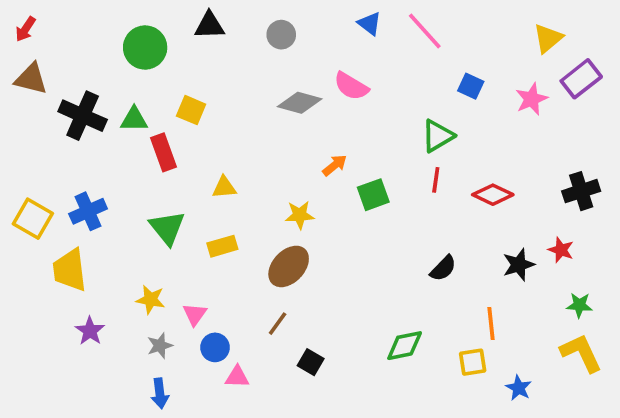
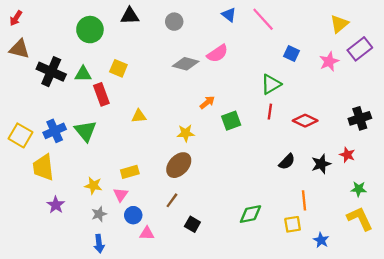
pink semicircle: (351, 86) -> (217, 53), turned -65
green triangle: (167, 228) -> (85, 131), moved
yellow rectangle: (222, 246) -> (130, 172), moved
black semicircle: (443, 268) -> (287, 162), moved

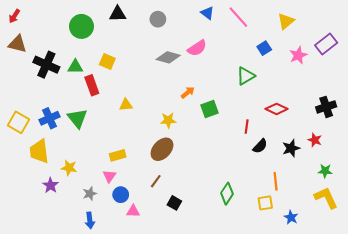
yellow triangle: (339, 24) -> (286, 21), moved
blue square: (291, 53) -> (264, 48), turned 32
red line: (270, 112) -> (247, 127), moved
yellow star: (93, 186) -> (69, 168), moved
green diamond: (250, 214) -> (227, 194), turned -45

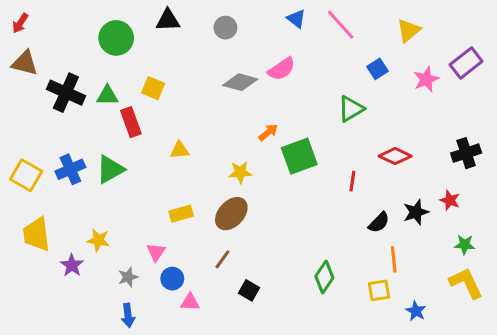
green square: (209, 109) -> (299, 156), size x1.4
green triangle: (77, 118) -> (110, 169), turned 40
black semicircle: (260, 146) -> (379, 222), moved
yellow trapezoid: (39, 151) -> (36, 234), moved
yellow rectangle: (118, 155) -> (181, 214), moved

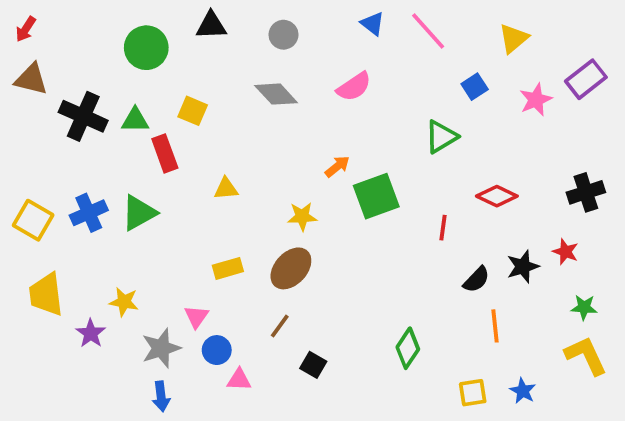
gray diamond: (240, 82) -> (276, 94), moved, turned 32
gray star: (128, 277) -> (161, 348), size x1.5
yellow square: (379, 290) -> (473, 393), moved

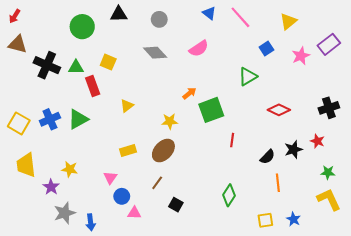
yellow triangle: (226, 189) -> (127, 106), turned -32
red line: (443, 228) -> (232, 140), moved
gray star: (161, 348) -> (65, 213), moved

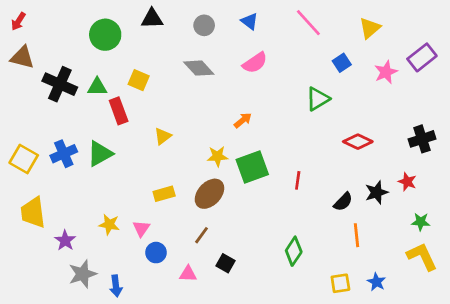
blue triangle: (209, 13) -> (250, 21), moved
green square: (211, 110) -> (252, 167), moved
yellow star: (70, 169) -> (109, 224), moved
pink triangle: (134, 213) -> (188, 274), moved

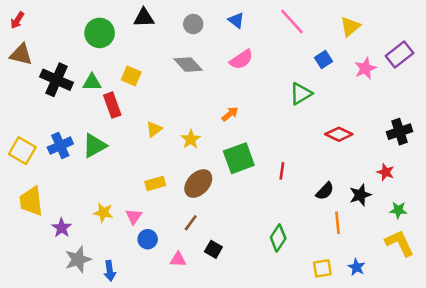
yellow star: (217, 156) -> (191, 139), moved, turned -30
black star: (377, 192) -> (360, 195), moved

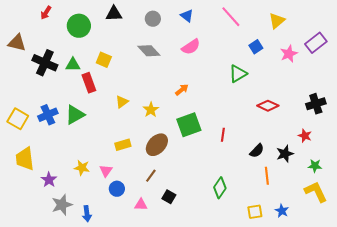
red arrow: (17, 20) -> (46, 13), moved

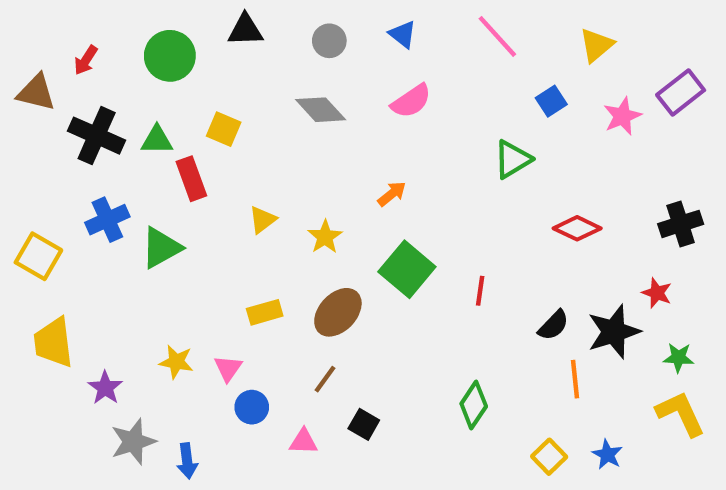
red arrow: (46, 13) -> (86, 60), moved
blue cross: (48, 115) -> (107, 220), moved
green square: (189, 125) -> (407, 269), turned -30
black star: (285, 154) -> (614, 332), size x1.4
yellow square: (255, 212) -> (549, 457), turned -35

